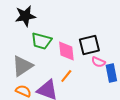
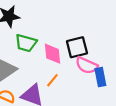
pink semicircle: (98, 62) -> (87, 65), size x1.5

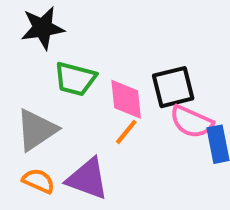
orange line: (52, 80) -> (126, 132), moved

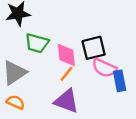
purple triangle: (87, 179) -> (66, 101), moved

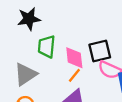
green trapezoid: (37, 43) -> (47, 47), turned 80

